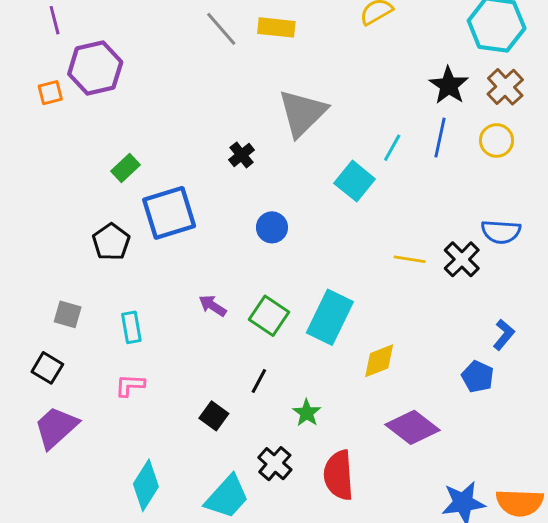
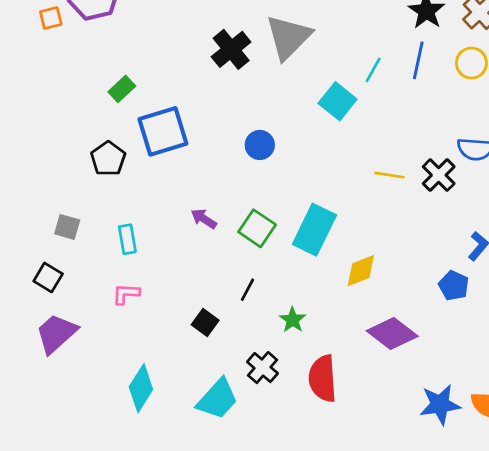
black cross: (242, 155) -> (231, 49), moved, size x1.6

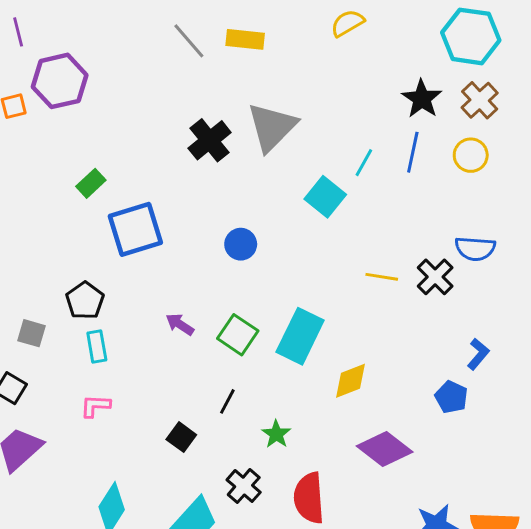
black pentagon: (108, 159) -> (85, 301), moved

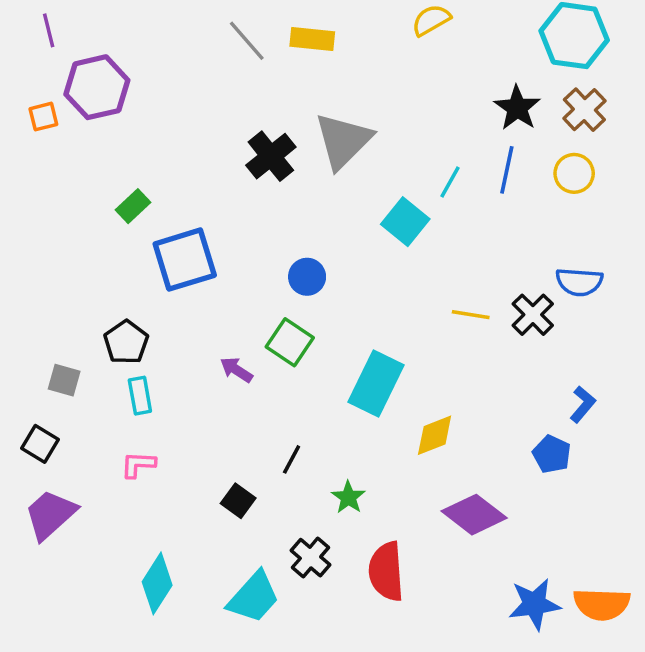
green square: (238, 335) -> (290, 342), moved

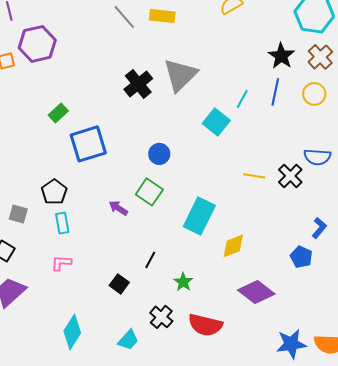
red semicircle: (386, 571) -> (205, 325), turned -72
cyan trapezoid: (254, 597) -> (128, 340), size x0.7

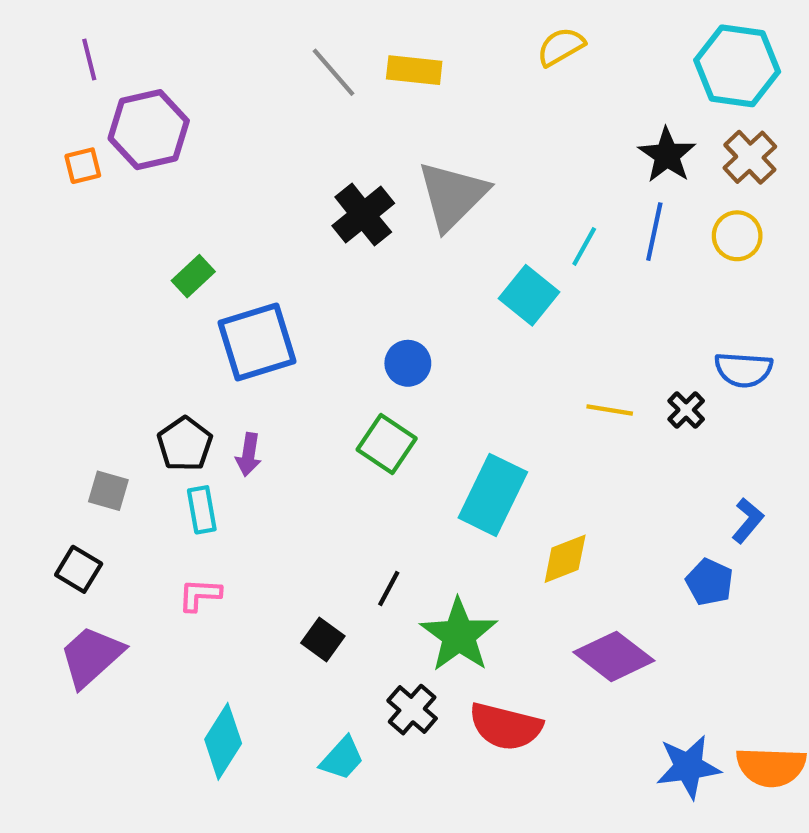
black cross: (290, 176) -> (686, 410), size x0.7
purple arrow: (118, 208) -> (249, 455), moved, turned -114
green star: (183, 282) -> (459, 635), size x1.8

